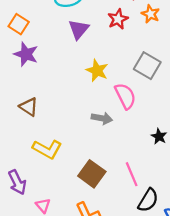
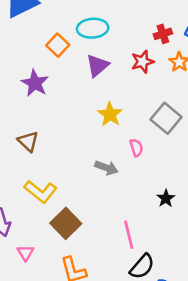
orange square: (19, 24) -> (58, 45), moved
pink semicircle: (125, 96) -> (136, 148), size x0.6
brown square: (92, 174) -> (66, 223), moved

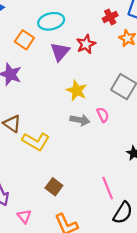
red star: (143, 62) -> (86, 44), moved
gray arrow: (106, 168) -> (80, 120), moved
yellow L-shape: (41, 192) -> (36, 141), moved
brown square: (66, 223) -> (54, 187), size x0.7

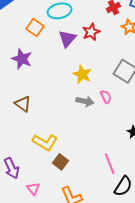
yellow L-shape: (36, 141) -> (45, 142), moved

